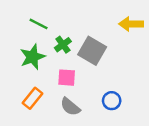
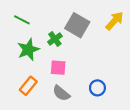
green line: (39, 24) -> (22, 20), moved
yellow arrow: (131, 24) -> (114, 21), turned 132
gray square: (92, 51) -> (77, 25), moved

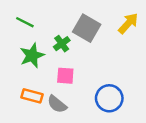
orange rectangle: (28, 86) -> (32, 96), turned 66
blue circle: (97, 88) -> (109, 98), size x1.5
gray semicircle: (61, 93) -> (57, 104), moved

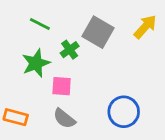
green line: (25, 22) -> (40, 24), moved
pink square: (65, 76) -> (62, 86), moved
orange rectangle: (32, 96) -> (16, 117), moved

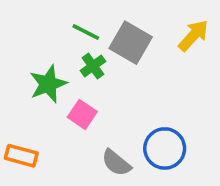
green line: (40, 24) -> (86, 32), moved
pink square: (62, 86) -> (82, 114), turned 30
gray semicircle: (64, 119) -> (116, 163), moved

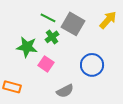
green star: (48, 84) -> (27, 47), turned 30
blue circle: (165, 148) -> (92, 65), moved
gray semicircle: (116, 163) -> (65, 91), turned -66

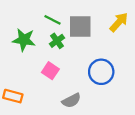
gray square: (73, 24) -> (80, 27), turned -30
green star: (27, 47) -> (24, 40), moved

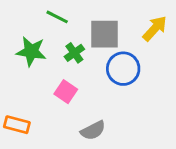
green line: (53, 20) -> (57, 17), moved
blue circle: (101, 72) -> (123, 69), moved

